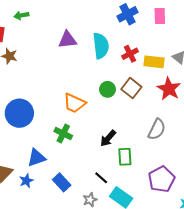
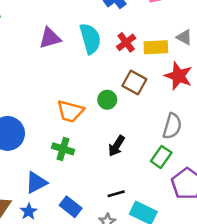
green circle: (108, 89) -> (107, 100), moved
green rectangle: (125, 157) -> (161, 157), moved, turned 48
black line: (101, 178) -> (116, 194), turned -48

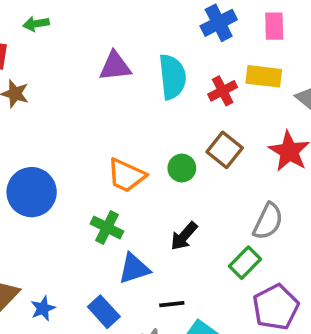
yellow rectangle: (156, 47) -> (264, 76), moved
blue triangle: (36, 183) -> (134, 269), moved

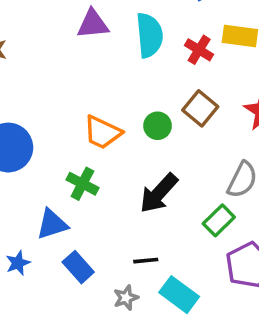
red cross: (223, 91) -> (199, 50), turned -32
black arrow: (184, 236) -> (159, 193), size x1.4
blue triangle: (134, 269) -> (52, 224), moved

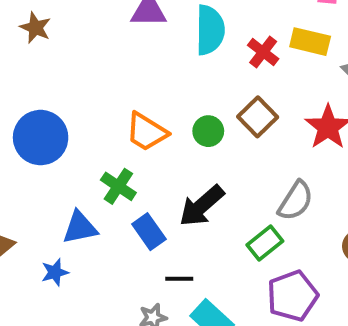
blue star: (18, 263) -> (55, 272), moved
blue rectangle: (78, 267) -> (149, 232), moved

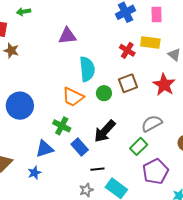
cyan semicircle: (210, 30) -> (87, 69), moved
brown square: (258, 117) -> (128, 83), turned 30
gray semicircle: (296, 201) -> (152, 124), turned -145

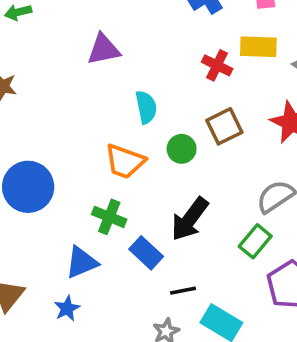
cyan semicircle: (87, 69) -> (146, 107), size x0.7

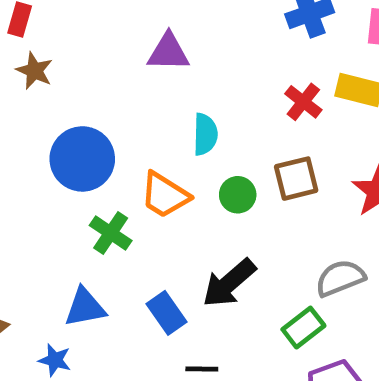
blue circle: (28, 187) -> (82, 159), moved
green cross: (109, 217) -> (111, 233), moved
blue star: (67, 308) -> (55, 360), turned 30

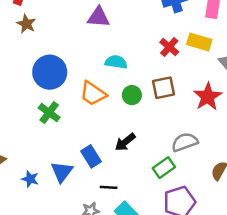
cyan semicircle: (205, 134) -> (116, 62), turned -85
green cross: (111, 233) -> (49, 113), moved
black arrow: (229, 283) -> (125, 142), size x0.7
blue triangle: (85, 307) -> (62, 172), moved, turned -45

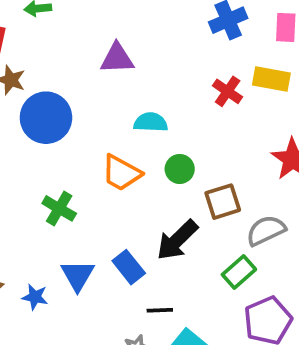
blue circle: (50, 72) -> (46, 118), moved
brown square: (164, 88) -> (223, 202), moved
black arrow: (125, 142) -> (177, 240), size x1.4
blue triangle: (62, 172) -> (78, 275), moved
blue star: (30, 179) -> (35, 297), moved

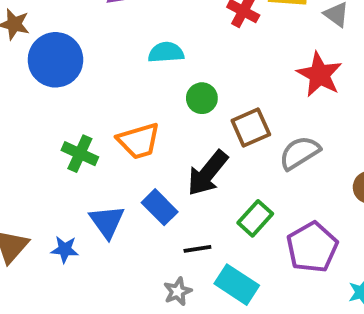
orange trapezoid: (121, 173) -> (139, 141), moved, turned -39
green rectangle: (239, 272) -> (255, 218), moved

